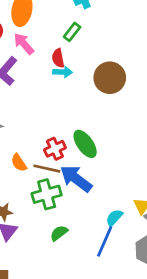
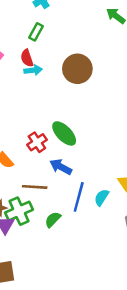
brown line: (47, 169) -> (35, 187), moved
blue arrow: (76, 179) -> (61, 167), size x0.7
green cross: (47, 194) -> (19, 211), moved
blue line: (105, 241) -> (79, 197), moved

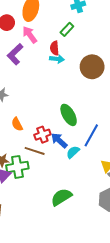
red cross: (37, 142) -> (42, 135), moved
blue line: (79, 197) -> (91, 135), moved
cyan semicircle: (102, 197) -> (73, 152), moved
green semicircle: (53, 220) -> (61, 197), moved, size x1.5

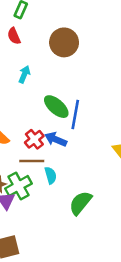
cyan arrow: (57, 59) -> (24, 74), moved, turned -56
blue line: (91, 135) -> (75, 115), moved
cyan semicircle: (73, 152) -> (51, 175), moved, turned 136

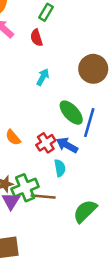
brown circle: (64, 42) -> (93, 69), moved
brown line: (32, 161) -> (43, 196), moved
cyan semicircle: (51, 175) -> (60, 168), moved

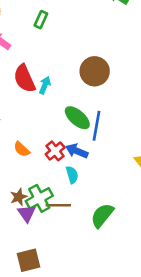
red semicircle: (36, 38) -> (24, 79), moved, size x1.6

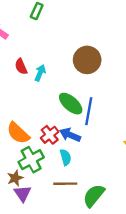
red semicircle: (24, 79) -> (21, 67), size x0.6
orange semicircle: (22, 149) -> (18, 133), size x1.5
green cross: (39, 198) -> (31, 160), moved
brown line: (58, 205) -> (65, 184), moved

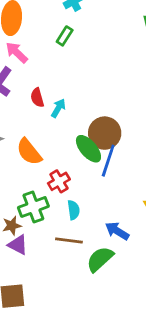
brown circle: (87, 60) -> (105, 133), moved
orange semicircle: (18, 133) -> (29, 152), moved
blue arrow: (70, 135) -> (117, 231), moved
purple triangle: (23, 193) -> (18, 245), turned -36

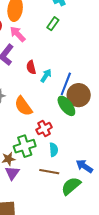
blue line: (108, 161) -> (66, 84), moved
purple triangle: (18, 245) -> (12, 173), turned 35

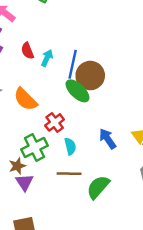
blue arrow: (84, 166) -> (108, 139), moved, turned 30

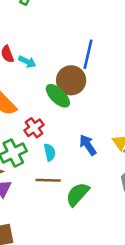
cyan arrow: (47, 58) -> (27, 62), turned 91
blue line: (73, 64) -> (88, 54), moved

